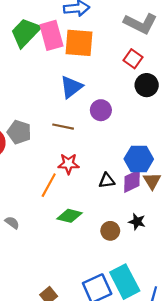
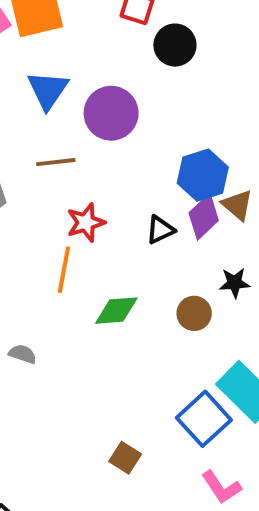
purple circle: (101, 110) -> (111, 113), size x1.4

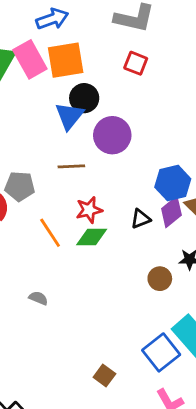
black circle: (175, 45) -> (84, 98), moved
orange line: (64, 270) -> (50, 233), moved, turned -48
green diamond: (116, 311) -> (92, 237), moved

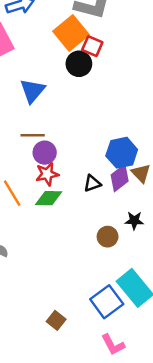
orange square: (66, 60) -> (71, 33), moved, turned -32
black circle: (84, 98) -> (79, 64), moved
purple circle: (112, 135) -> (45, 153), moved, size x0.7

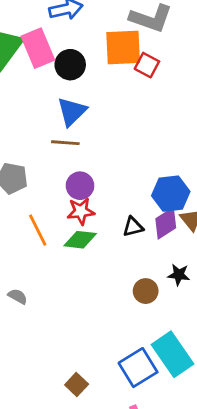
orange square: (71, 33) -> (123, 47), turned 32
black circle: (79, 64) -> (70, 65), moved
brown line: (33, 135) -> (65, 143), moved

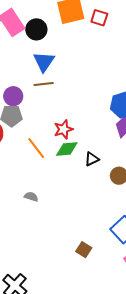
red square: (147, 65) -> (99, 18), moved
purple circle: (80, 186) -> (13, 96), moved
black triangle: (133, 227) -> (92, 159), moved

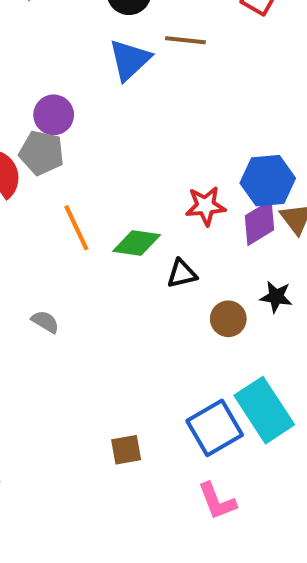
brown line: (44, 84) -> (185, 40), moved
red star: (63, 129) -> (206, 206), moved
brown square: (84, 250) -> (126, 450), turned 35

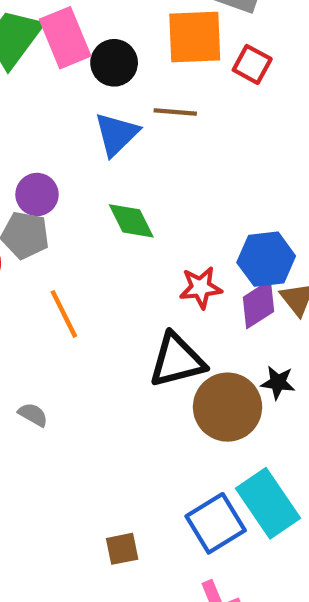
green diamond: (137, 243) -> (131, 221), moved, turned 57
black triangle: (182, 274) -> (177, 360), size x1.8
brown circle: (228, 319) -> (228, 407), size x1.8

